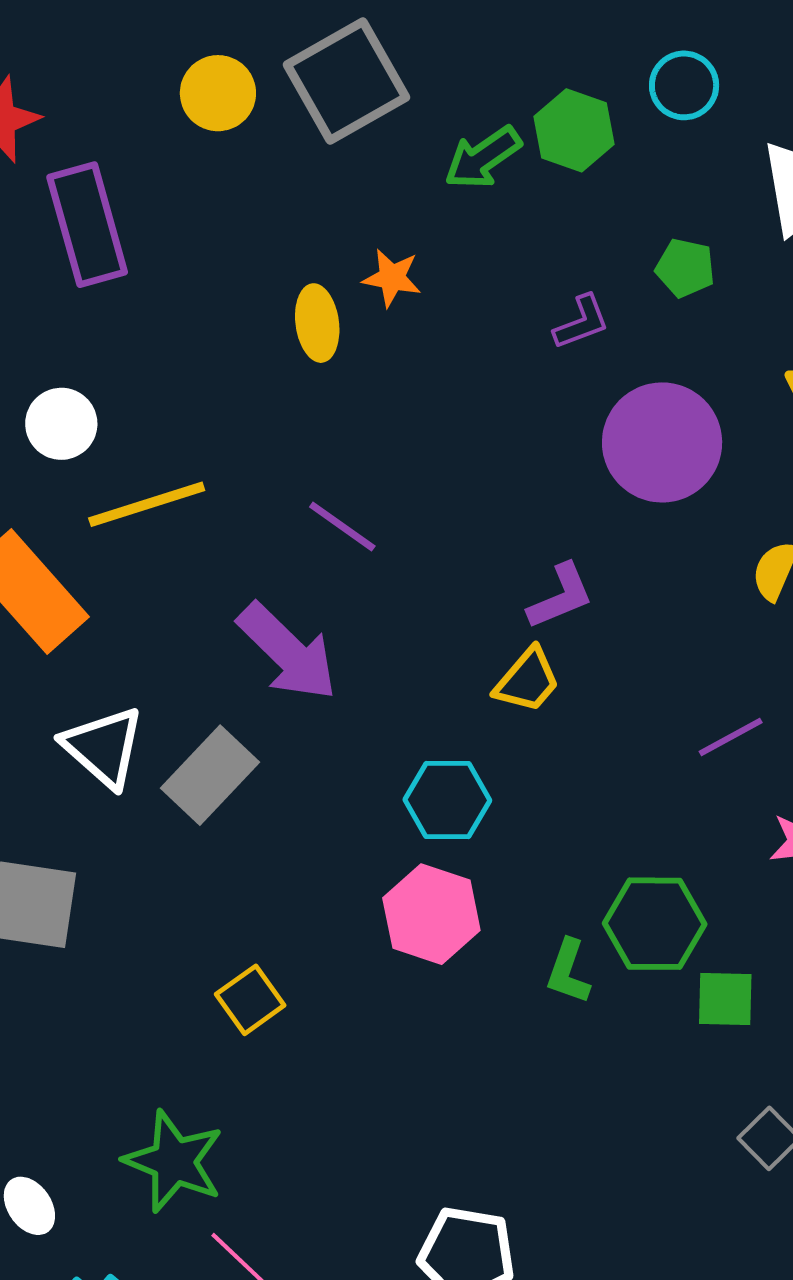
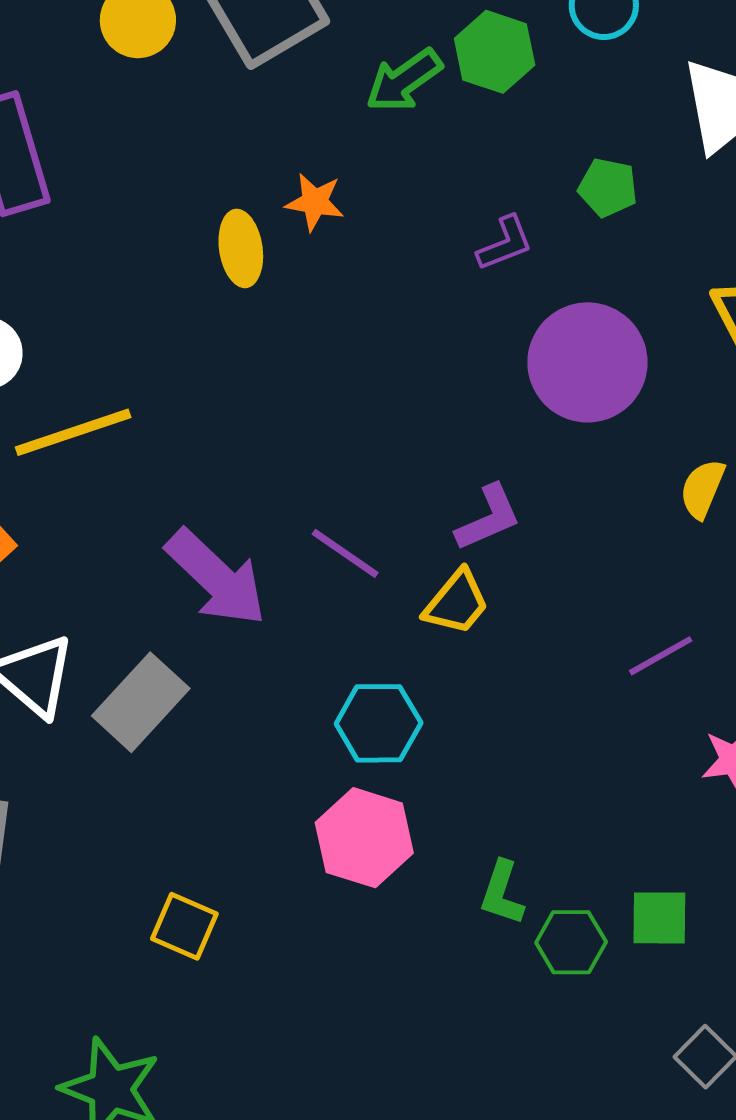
purple line: (342, 526) -> (345, 553), moved
green hexagon: (655, 924) -> (571, 942), moved, size x0.7
yellow square: (250, 1000) -> (184, 926), turned -30

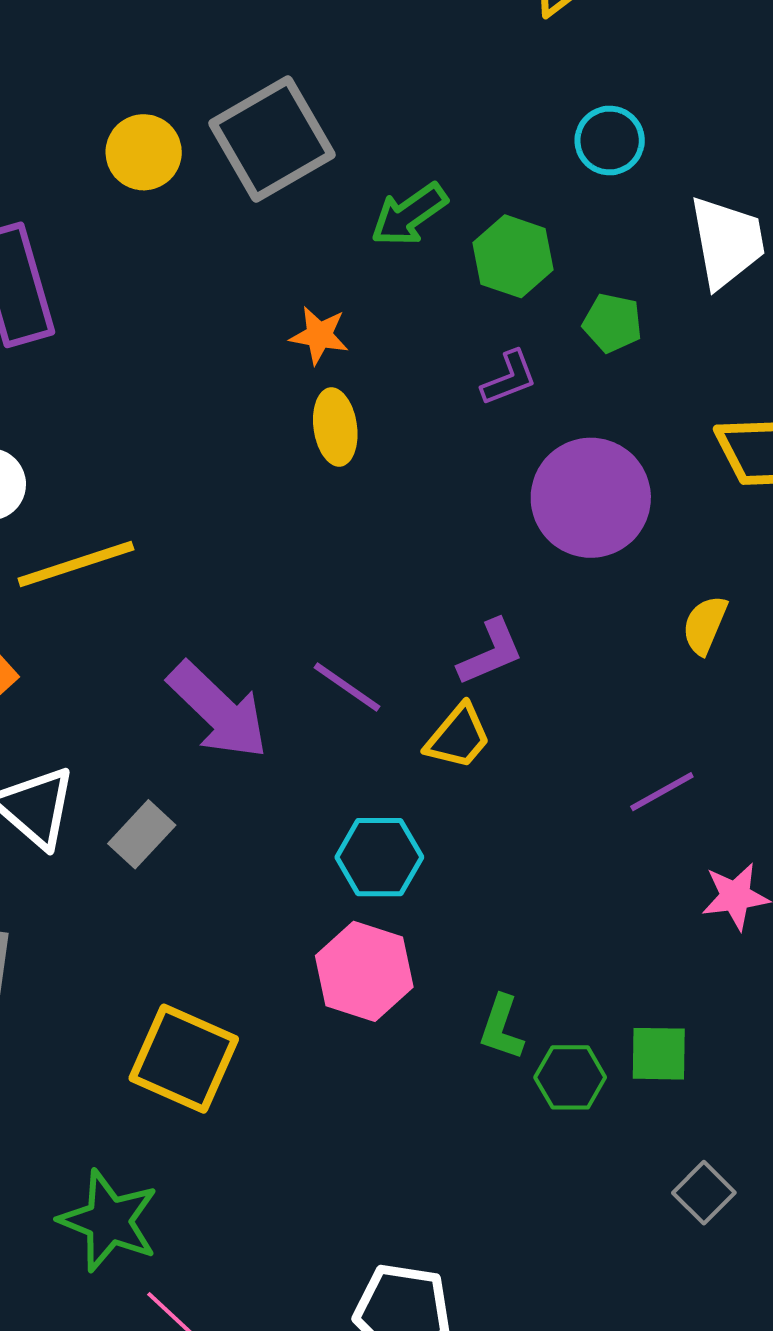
green hexagon: (495, 52) -> (513, 256), moved
yellow ellipse: (241, 248) -> (335, 427), moved
gray rectangle: (141, 702) -> (142, 834), size x0.7
yellow square: (184, 926) -> (184, 1059), size x1.6

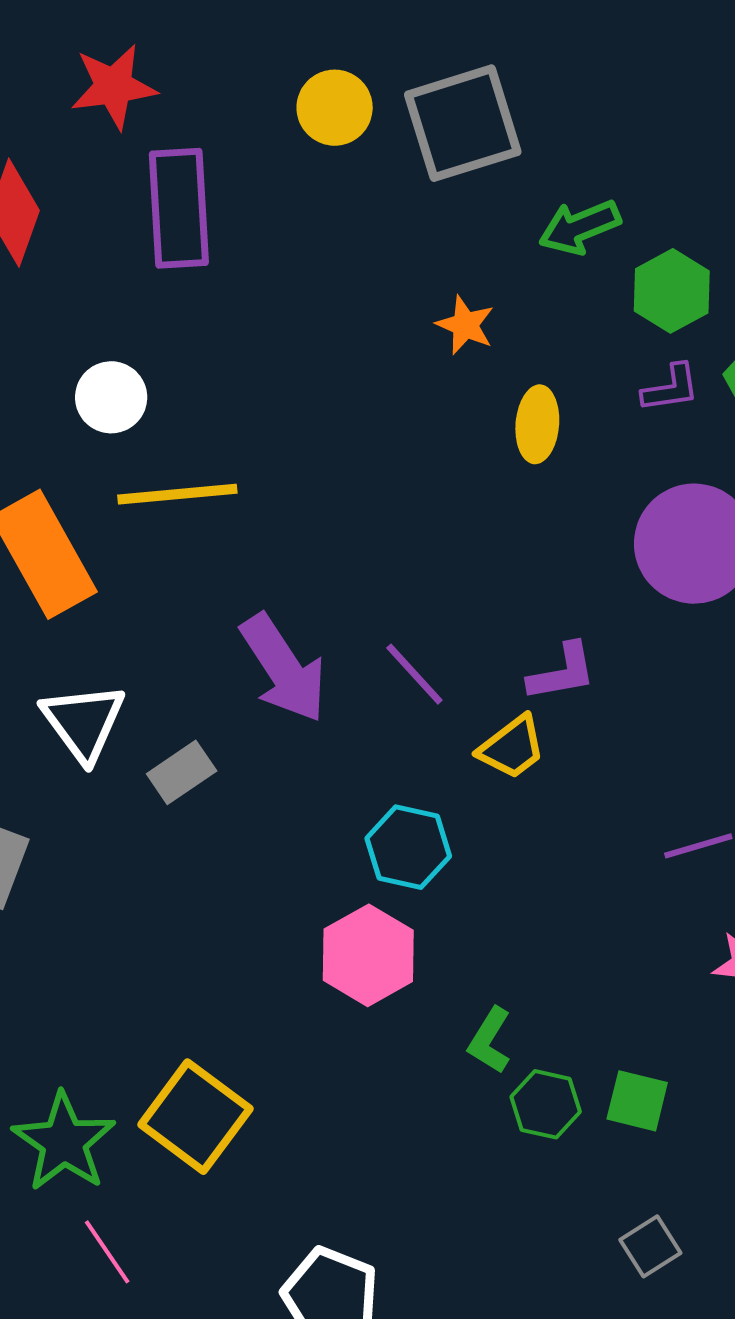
purple L-shape: (509, 378) -> (671, 388), moved
yellow ellipse: (335, 427) -> (537, 424), moved
yellow square: (184, 1059) -> (195, 1117), moved

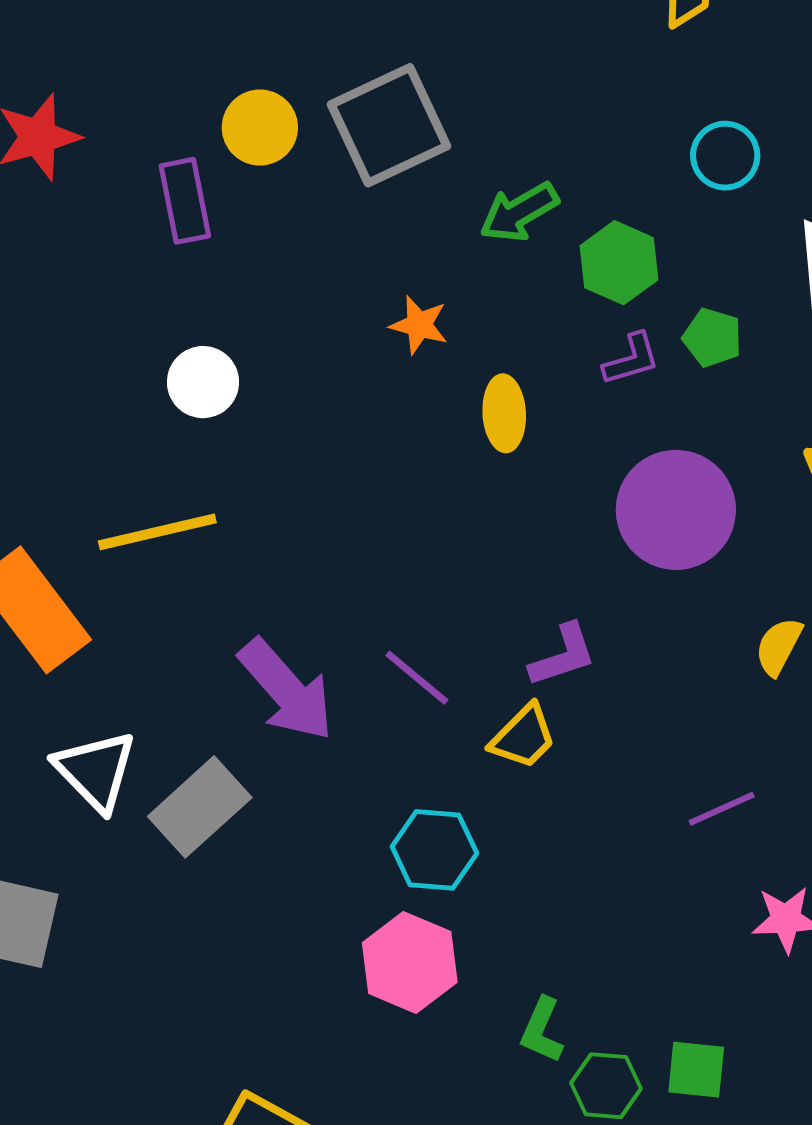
purple rectangle: (179, 208) -> (185, 201), moved, size x0.7
white circle: (111, 397) -> (203, 382), moved
gray rectangle: (182, 772) -> (200, 807), size x1.5

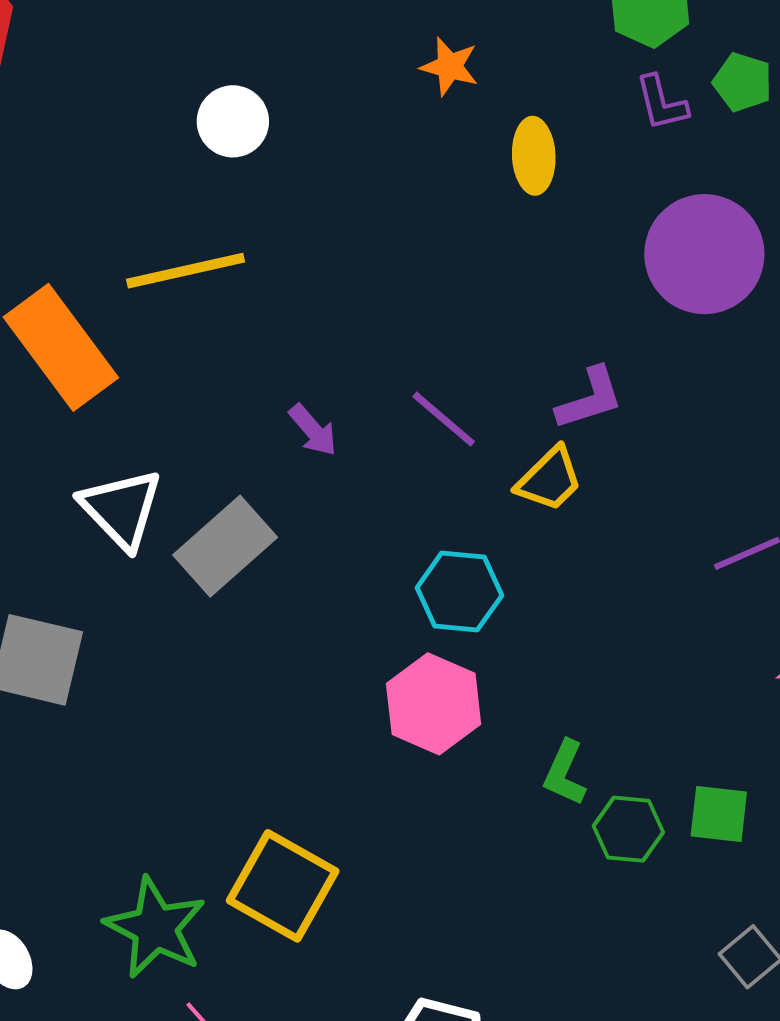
purple L-shape: (631, 359) -> (661, 103), turned 92
purple arrow: (286, 690) -> (313, 430), size x0.5

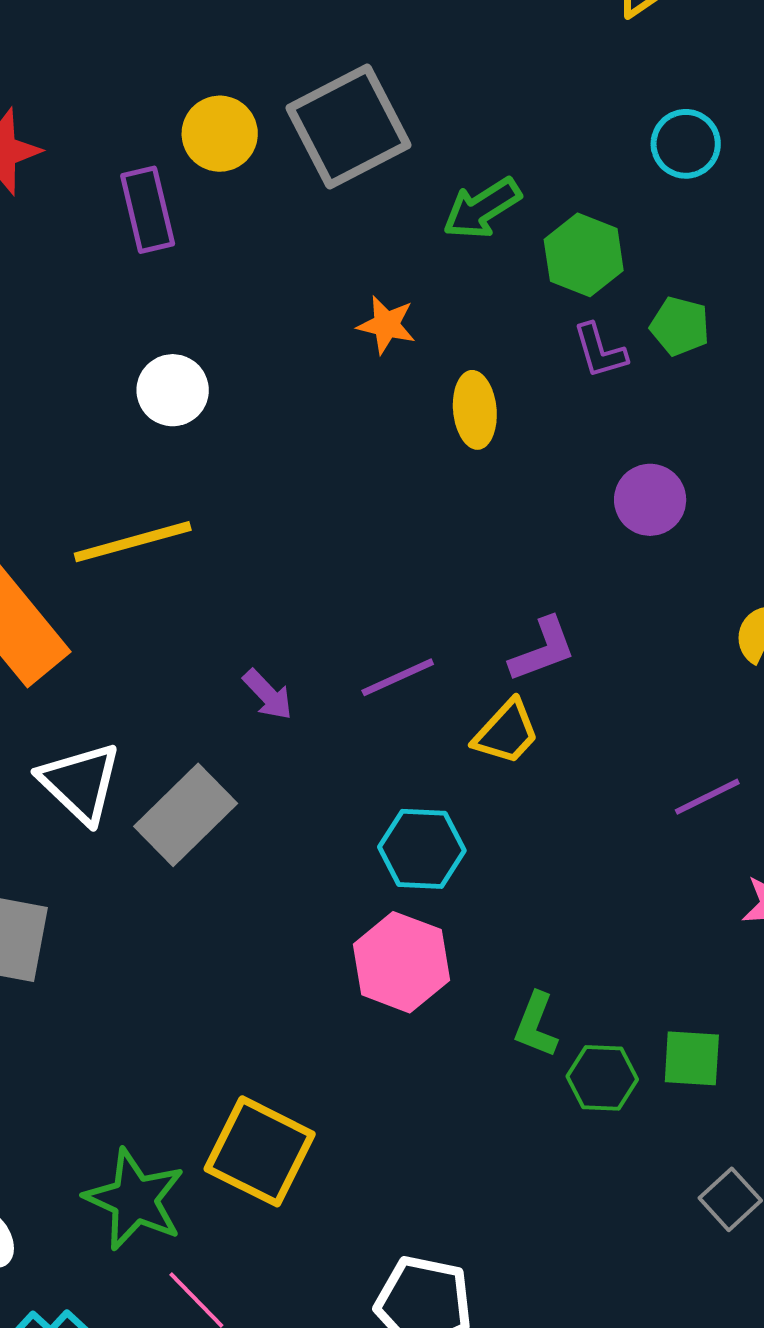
purple circle: (704, 254) -> (650, 500), size x0.6
purple line: (444, 419) -> (398, 677), turned -62

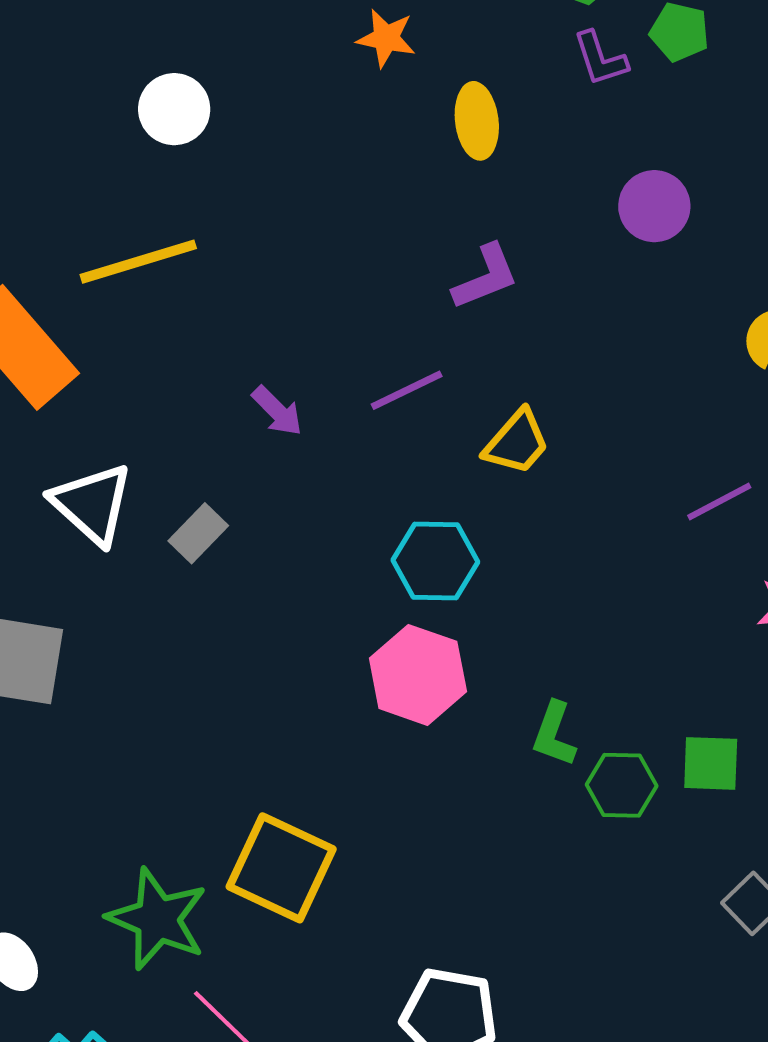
purple L-shape: (543, 650) -> (486, 277), moved
gray rectangle: (186, 815) -> (198, 533), size x0.6

